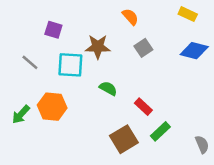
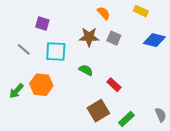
yellow rectangle: (188, 14) -> (141, 11), moved
brown star: (98, 47) -> (89, 37), moved
gray square: (143, 48) -> (114, 38), turned -32
green rectangle: (160, 131) -> (126, 119), moved

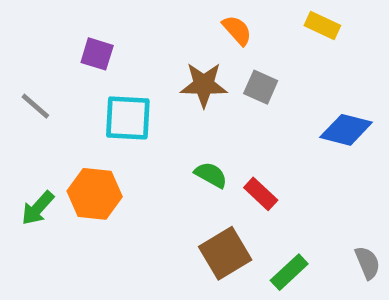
blue diamond: (154, 40) -> (346, 130), moved
gray line: (24, 49) -> (35, 106), moved
green semicircle: (86, 70) -> (211, 175), moved

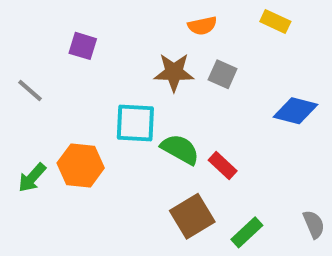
orange semicircle: (237, 30) -> (202, 26), turned 120
cyan square: (128, 118) -> (135, 123), moved
green semicircle: (211, 175) -> (180, 149), size x1.4

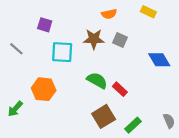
blue diamond: (296, 111) -> (159, 60), turned 45
cyan square: (135, 123) -> (62, 52), moved
green arrow: (32, 178) -> (15, 109), moved

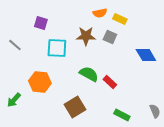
yellow rectangle: (148, 12) -> (120, 19), moved
brown square: (104, 116) -> (75, 107), moved
green rectangle: (133, 125) -> (122, 115), turned 70

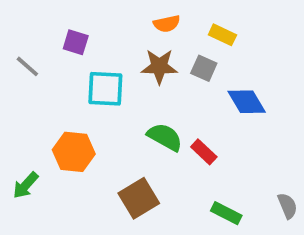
orange semicircle: (100, 13) -> (167, 24), moved
gray line: (15, 45) -> (27, 66), moved
blue diamond: (146, 55) -> (247, 102), moved

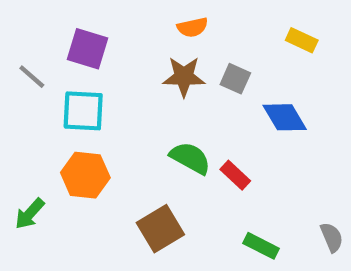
yellow rectangle: (222, 35) -> (302, 40), moved
purple square: (76, 42) -> (87, 49), size x1.4
cyan square: (105, 89) -> (83, 111), moved

